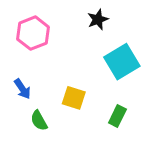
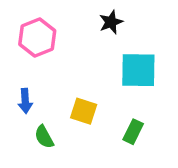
cyan square: (122, 62) -> (138, 70), turned 32
blue arrow: (22, 89) -> (25, 101), turned 30

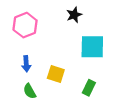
blue arrow: (25, 101) -> (26, 64), moved

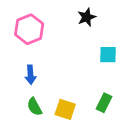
cyan square: (92, 47) -> (108, 55), size x0.6
yellow square: (56, 74) -> (65, 109), moved

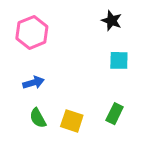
black star: (87, 17) -> (112, 21), moved, turned -30
blue arrow: (30, 75) -> (33, 83), turned -102

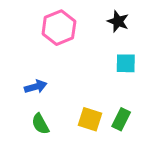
pink hexagon: (32, 32) -> (59, 28), moved
yellow square: (72, 121) -> (90, 119), moved

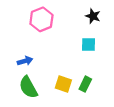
black star: (118, 21) -> (93, 16), moved
green semicircle: (40, 124) -> (28, 87), size x1.5

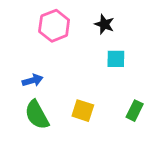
black star: (93, 16) -> (104, 24), moved
green rectangle: (85, 84) -> (135, 111), moved

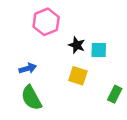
black star: (104, 24) -> (77, 45), moved
yellow square: (83, 111) -> (78, 76), moved

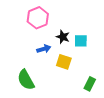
blue arrow: (28, 68) -> (44, 49), moved
green rectangle: (115, 94) -> (90, 84), moved

